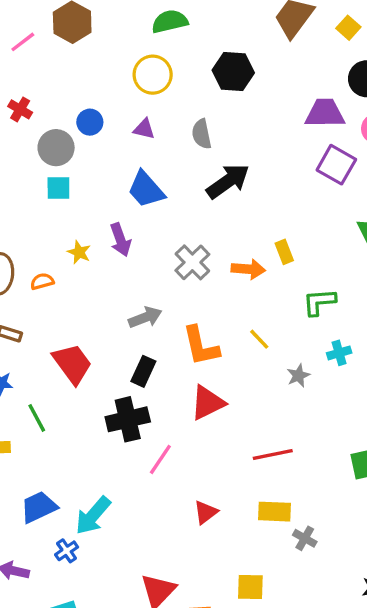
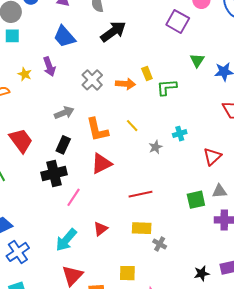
green L-shape: (319, 302) -> (167, 87), moved
cyan arrow: (93, 516) -> (66, 240), moved
blue cross: (67, 551) -> (18, 252), size x1.6

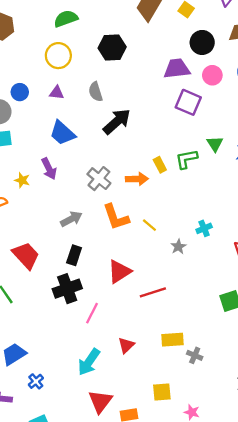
green L-shape: (167, 87) -> (186, 159), moved
orange L-shape: (97, 130) -> (116, 217), moved
red line: (140, 194) -> (153, 292), moved
blue cross: (18, 252) -> (36, 381), size x0.6

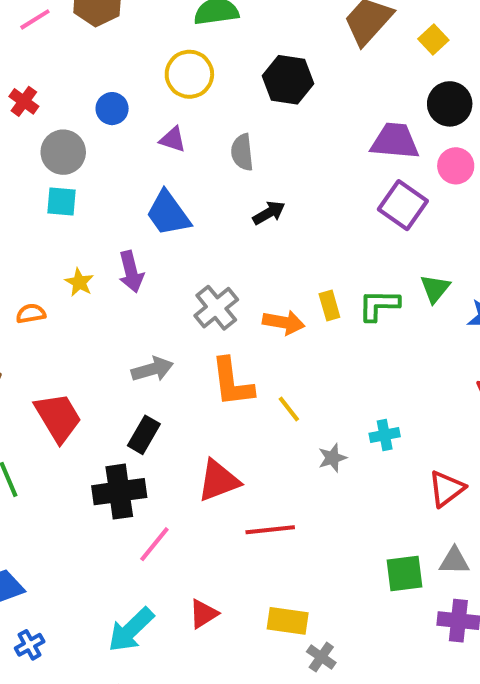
blue circle: (20, 92) -> (112, 109), moved
black arrow: (117, 121) -> (269, 213), size x0.6

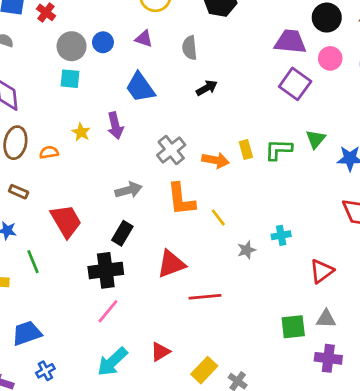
blue circle: (112, 109) -> (103, 42), moved
pink line: (154, 544) -> (108, 311), moved
yellow rectangle: (288, 621) -> (204, 370), moved, turned -55

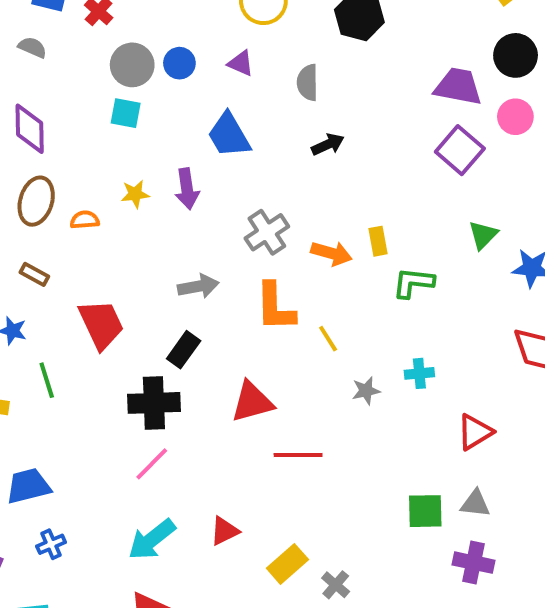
yellow star: (81, 132) -> (135, 194), turned 30
green L-shape: (278, 150) -> (413, 283), moved

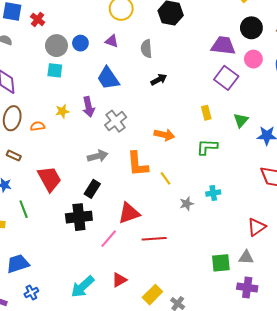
gray cross: (267, 232) -> (116, 121), moved
yellow rectangle: (378, 241) -> (206, 113), moved
red triangle: (475, 432) -> (256, 227), moved
pink line: (152, 464) -> (109, 239), moved

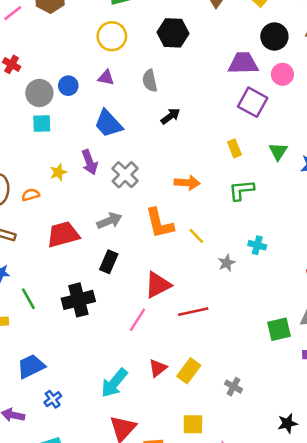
red trapezoid: (49, 179) -> (63, 235), moved, turned -68
cyan cross: (213, 193) -> (257, 245), turned 32
black cross: (79, 217) -> (78, 300), moved
yellow rectangle: (152, 295) -> (189, 371), moved

